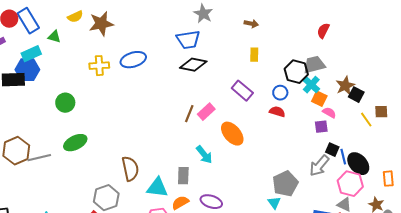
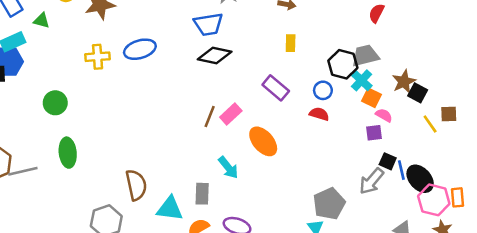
green ellipse: (75, 143) -> (68, 153), turned -70
pink hexagon: (350, 184) -> (434, 200), moved

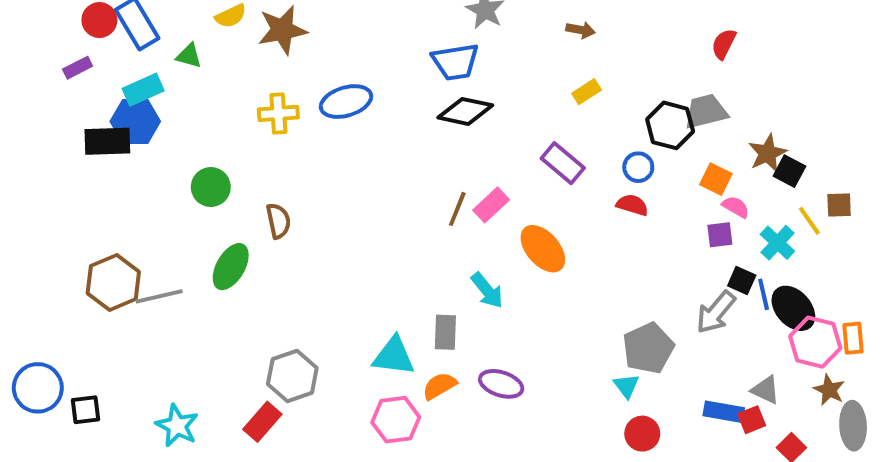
yellow rectangle: (291, 43) -> (587, 92), turned 56
cyan cross: (362, 80) -> (777, 243), moved
green ellipse: (68, 153) -> (231, 267), turned 36
brown semicircle: (136, 185) -> (278, 221), moved, size x0.7

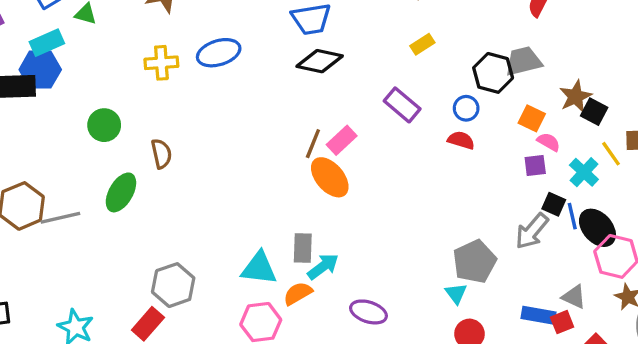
orange ellipse: (543, 249) -> (330, 177), moved
cyan arrow: (487, 290) -> (323, 267), moved, turned -88
purple ellipse: (501, 384) -> (368, 312), moved

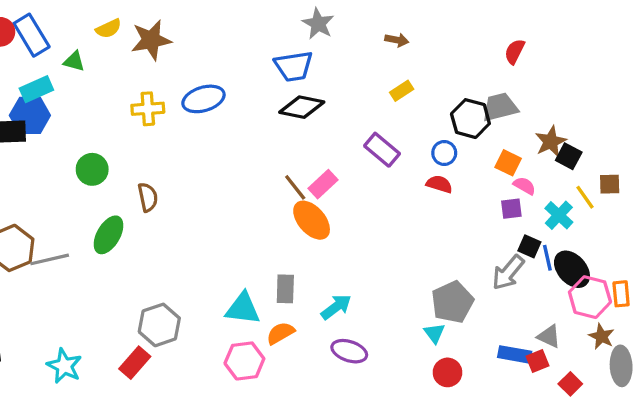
brown line: (313, 144) -> (295, 187), turned -60
cyan arrow: (323, 267) -> (336, 307), moved

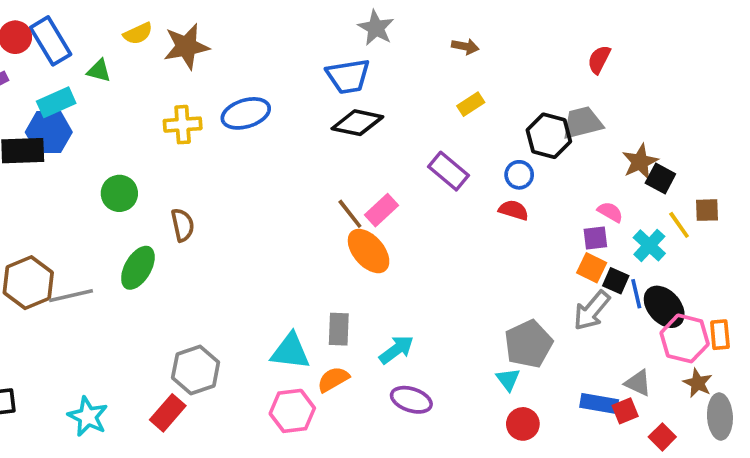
orange square: (508, 163) -> (592, 268), moved

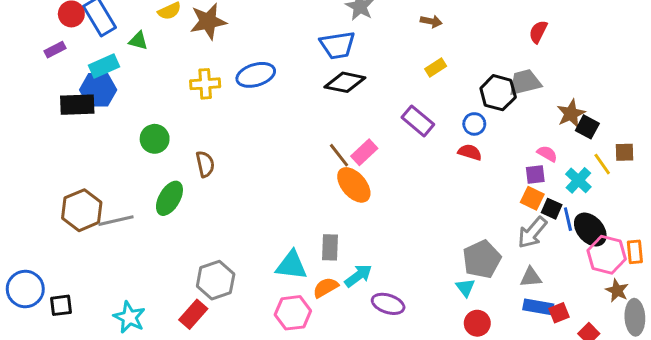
cyan arrow: (396, 350) -> (358, 276), moved
gray triangle: (638, 383) -> (531, 277), moved, turned -30

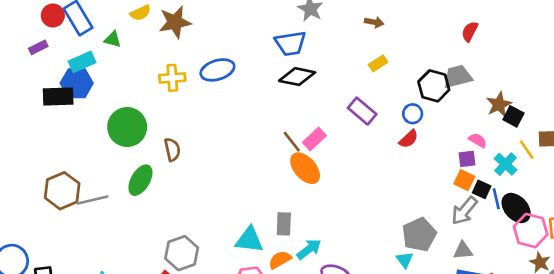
green circle: (155, 139) -> (127, 127), size x1.5
red semicircle: (470, 152) -> (409, 139), turned 120

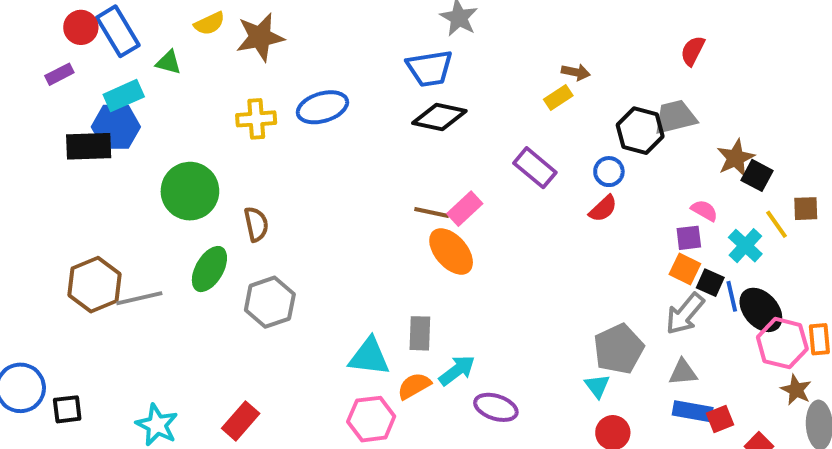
brown arrow: (374, 22) -> (576, 72), moved
brown line: (292, 142) -> (432, 212), turned -40
gray hexagon: (182, 253) -> (270, 302), moved

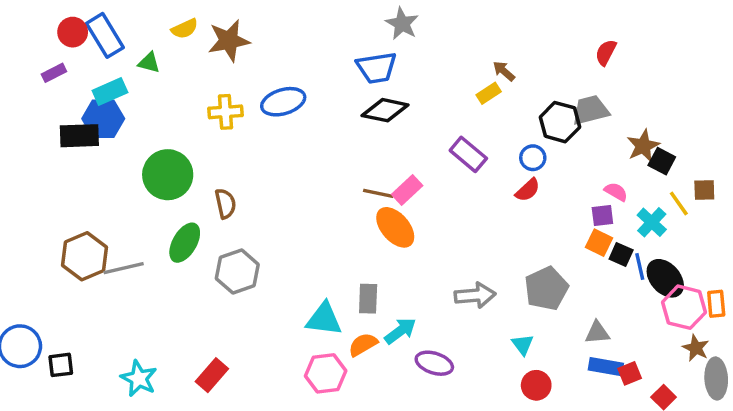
brown arrow: (576, 72) -> (504, 71), turned -150
gray arrow: (685, 314) -> (475, 295), moved, turned -135
gray pentagon: (619, 349) -> (546, 288), moved

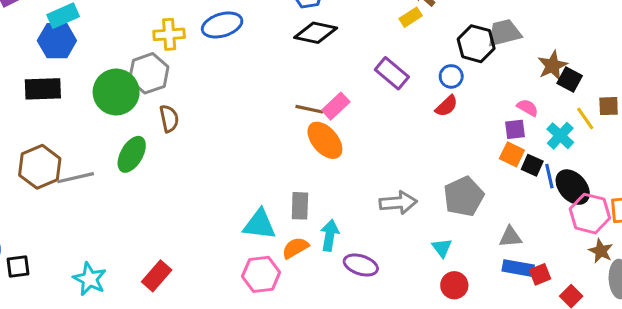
black rectangle: (79, 136) -> (43, 89), moved
gray hexagon: (237, 272) -> (149, 73), moved
cyan arrow: (400, 331) -> (330, 235), turned -44

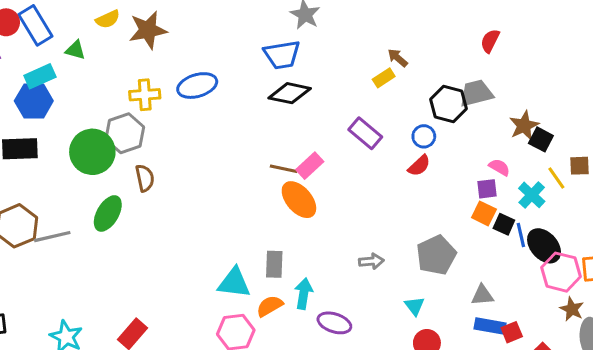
gray arrow: (398, 203) -> (371, 261), size x0.7

